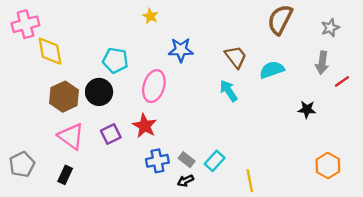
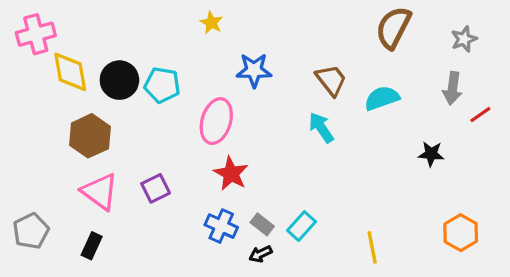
black circle: (99, 92) -> (119, 80), moved
red star: (145, 126) -> (231, 174), moved
blue cross: (157, 161) -> (221, 226), turned 35
yellow line: (250, 181) -> (372, 247), moved

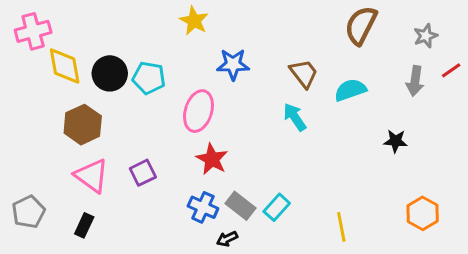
yellow star: (211, 23) -> (194, 21), size x1.4
red line: (480, 115) -> (451, 70), moved
gray rectangle: (262, 224) -> (241, 206), size x1.4
black arrow: (261, 254) -> (227, 239), moved

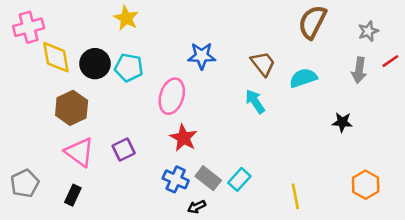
yellow star: (194, 21) -> (126, 18), moved

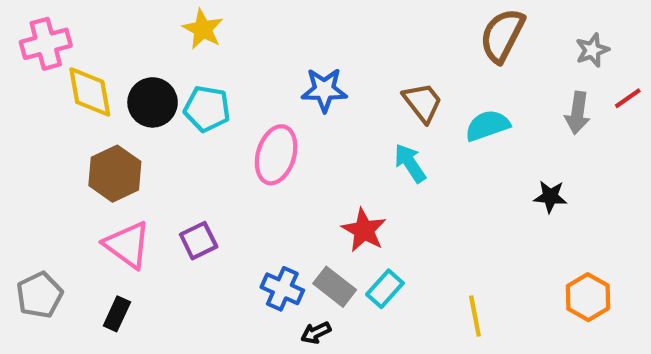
red star: (183, 138) -> (364, 230), moved

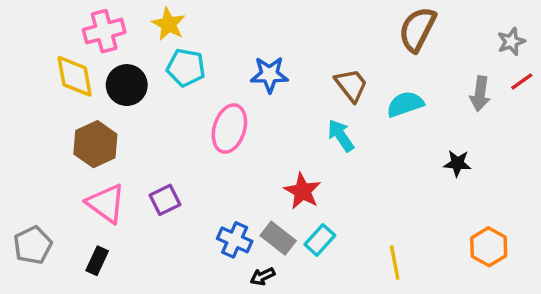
pink cross: (46, 44) -> (104, 31), moved
gray star: (592, 50) -> (511, 42), moved
cyan pentagon: (207, 109) -> (186, 68), moved

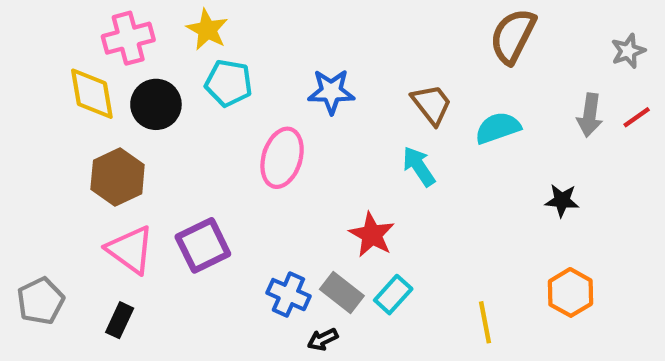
red line: (522, 82) -> (637, 117), moved
purple square: (165, 200) -> (203, 245), size x1.4
orange hexagon: (489, 247) -> (570, 292), moved

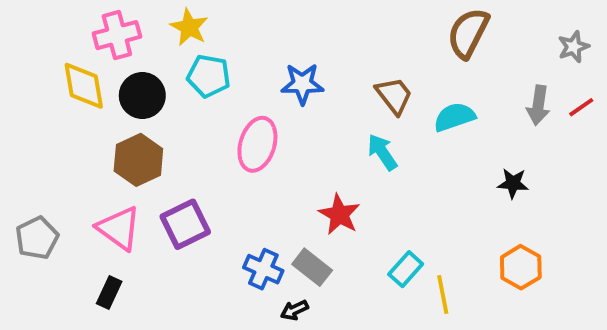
brown hexagon: (118, 177) -> (138, 160), moved
cyan rectangle: (393, 295) -> (406, 269), moved
gray pentagon: (41, 301) -> (37, 238), moved

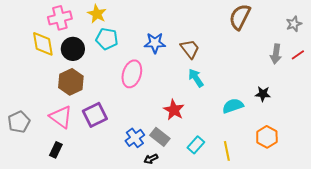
brown trapezoid: (394, 96) -> (190, 49), moved
cyan semicircle: (454, 117) -> (233, 106), moved
blue cross: (263, 269) -> (135, 138), turned 30
cyan rectangle: (406, 269) -> (196, 145), moved

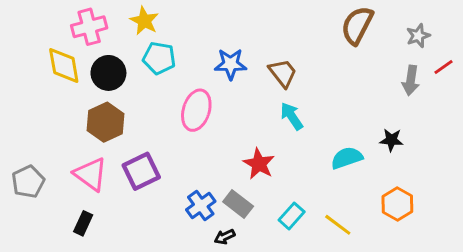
gray star: (294, 24) -> (418, 36), moved
red line: (298, 55) -> (444, 67), moved
yellow line: (227, 151) -> (338, 225), turned -42

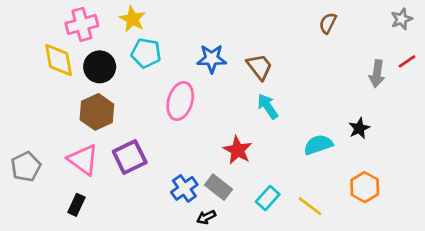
brown semicircle: (357, 25) -> (328, 23), size x0.6
gray star: (418, 36) -> (402, 19), moved
black star: (391, 140) -> (359, 128), turned -30

